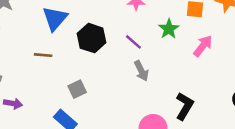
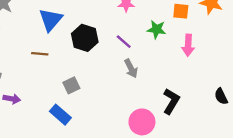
green star: (169, 29) -> (157, 29), turned -30
pink arrow: (203, 46) -> (188, 45), turned 145

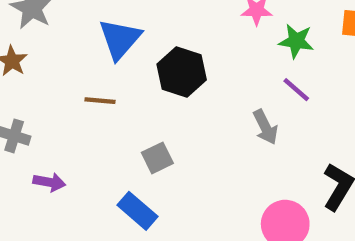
green star: (157, 29) -> (296, 41), moved
purple line: (124, 42) -> (296, 90), moved

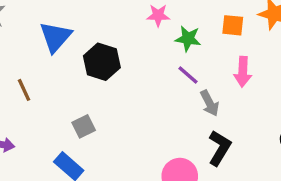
brown line: (100, 101) -> (24, 90), moved, turned 60
gray arrow: (265, 127) -> (210, 103), moved

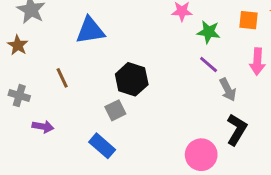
blue triangle: (55, 37) -> (90, 30), turned 40
black hexagon: (102, 62) -> (132, 79), moved

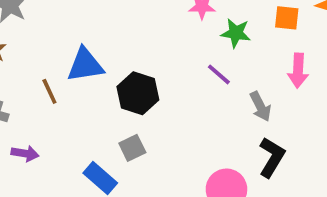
blue triangle: (90, 30) -> (85, 65), moved
purple line: (209, 64) -> (219, 74), moved
gray square: (115, 110) -> (132, 148), moved

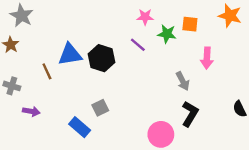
orange square: (287, 18) -> (190, 24), moved
purple line: (219, 74) -> (138, 45), moved
black hexagon: (138, 93) -> (101, 58), moved

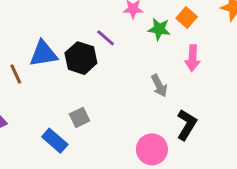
orange square: (190, 24) -> (187, 18), turned 35
purple line: (138, 45) -> (106, 38), moved
pink arrow: (207, 58) -> (192, 58), moved
gray arrow: (183, 81) -> (159, 86), moved

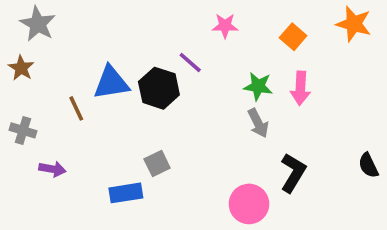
green star: (159, 29) -> (258, 86), moved
blue rectangle: (55, 141) -> (126, 193), turned -50

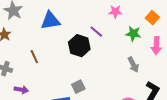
blue triangle: (111, 83) -> (50, 21), moved
green star: (258, 86) -> (133, 34), moved

